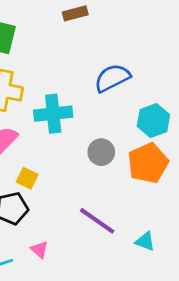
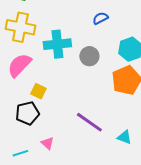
blue semicircle: (112, 78) -> (100, 18), size x0.6
gray circle: (101, 152) -> (89, 56), moved

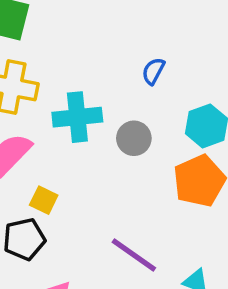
blue semicircle: (100, 18) -> (153, 71), turned -35

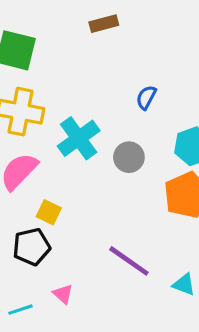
cyan cross: (77, 117) -> (79, 138), turned -30

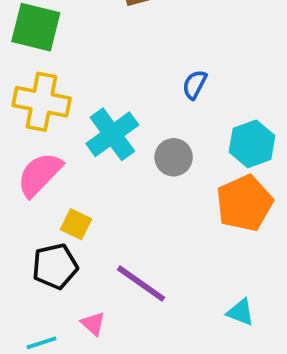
purple line: (129, 261) -> (141, 284), moved

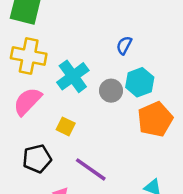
cyan hexagon: (252, 144) -> (140, 82), moved
yellow square: (76, 224) -> (66, 126), moved

